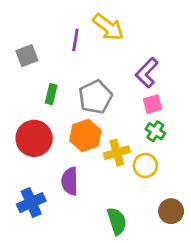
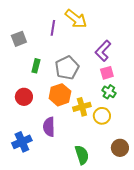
red circle: (34, 138) -> (24, 97), size x0.7

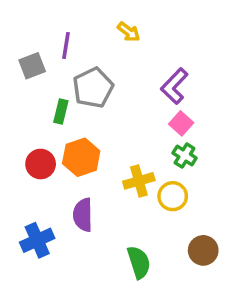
yellow arrow: (76, 19) -> (129, 32), size x0.6
purple line: (53, 28) -> (66, 45), moved
gray pentagon: (67, 68) -> (93, 88), moved
pink square: (107, 73) -> (181, 123), turned -32
orange hexagon: (60, 95) -> (81, 157), moved

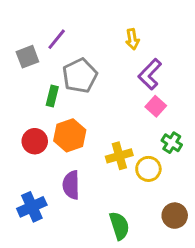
yellow arrow: (129, 32) -> (132, 39), moved, turned 42
purple line: (66, 45) -> (57, 39), turned 30
green cross: (185, 156) -> (172, 143), moved

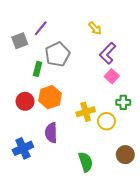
yellow arrow: (132, 39) -> (95, 28), turned -32
green cross: (172, 143) -> (123, 102), turned -32

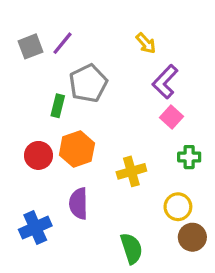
gray square: (20, 41) -> (30, 46), moved
yellow circle: (107, 121) -> (178, 207), moved

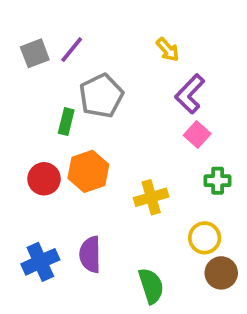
purple semicircle: (79, 204) -> (90, 254), moved

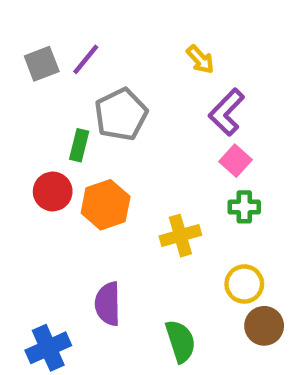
red circle: (44, 179) -> (53, 191), moved
green cross: (218, 181) -> (244, 207), moved
blue cross: (40, 262) -> (48, 348), moved

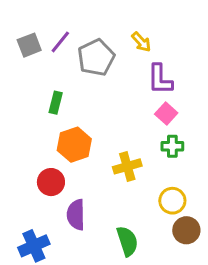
purple L-shape: (227, 112) -> (160, 79), turned -44
gray pentagon: (121, 114) -> (96, 58), moved
red circle: (53, 191) -> (51, 182), moved

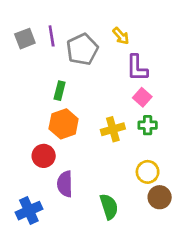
purple line: (60, 42) -> (52, 36), turned -48
green rectangle: (56, 103) -> (60, 91), moved
yellow cross: (127, 166) -> (113, 129), moved

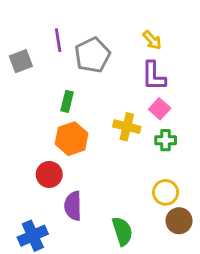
yellow arrow: (121, 36) -> (152, 40), moved
gray square: (25, 39) -> (21, 61), moved
yellow cross: (113, 129) -> (127, 127), moved, turned 30

